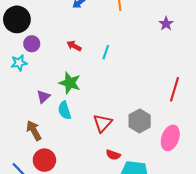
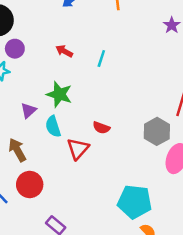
gray hexagon: (140, 121) -> (157, 131), moved
red triangle: (103, 123) -> (78, 149), moved
red semicircle: (113, 155) -> (101, 128), moved

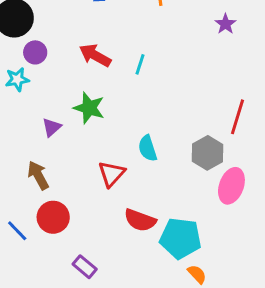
red arrow: (64, 51) -> (95, 55), size x1.5
cyan semicircle: (53, 126) -> (148, 148), moved
red semicircle: (101, 128) -> (140, 220), moved, size x1.5

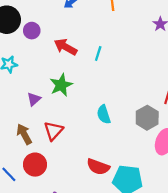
purple circle: (35, 52) -> (32, 31), moved
green star: (89, 108) -> (61, 85), turned 30
red triangle: (112, 174) -> (54, 131), moved

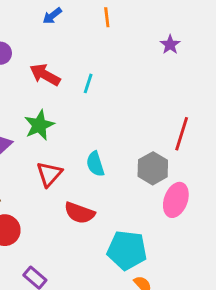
red triangle: (54, 131) -> (49, 174), moved
red semicircle: (98, 167) -> (79, 213), moved

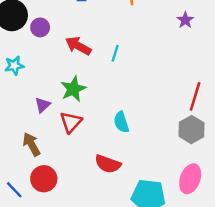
gray hexagon: (153, 168) -> (191, 130), moved
red triangle: (49, 174) -> (71, 122), moved
pink ellipse: (176, 200) -> (190, 179), moved

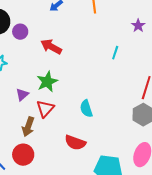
cyan line: (115, 53) -> (115, 53), moved
brown arrow: (31, 144) -> (28, 127), moved, turned -132

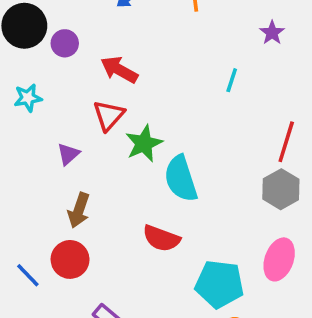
green star: (47, 82) -> (144, 143), moved
red triangle: (45, 109) -> (109, 115), moved
cyan semicircle: (86, 109) -> (181, 179), size x1.5

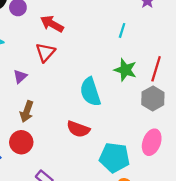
green star: (144, 143) -> (125, 70), moved, turned -30

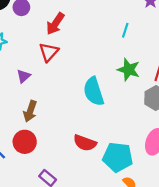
red arrow: (52, 24) -> (55, 24), turned -85
red semicircle: (78, 129) -> (85, 143), moved

